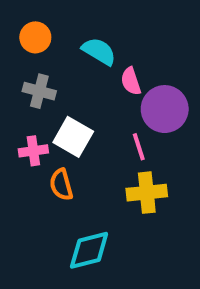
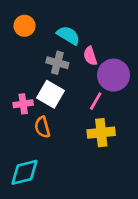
gray cross: (39, 91) -> (57, 63), moved
pink line: (139, 147) -> (96, 101), turned 48
cyan diamond: (89, 250) -> (25, 172), moved

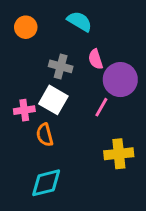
cyan semicircle: (68, 35) -> (80, 21), moved
yellow cross: (101, 133) -> (119, 154), moved
cyan diamond: (25, 172) -> (46, 183), moved

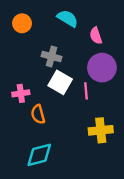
pink semicircle: (96, 59) -> (96, 36), moved
white square: (53, 100) -> (60, 82), moved
pink line: (101, 107) -> (86, 91), turned -35

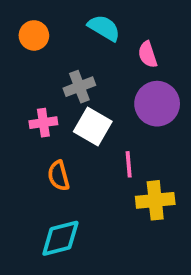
gray cross: (52, 57) -> (79, 87), turned -36
pink line: (86, 91) -> (129, 164), moved
pink cross: (21, 93) -> (43, 123), moved

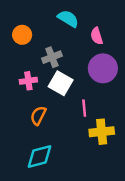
orange circle: (34, 35) -> (22, 35), moved
orange semicircle: (59, 176) -> (38, 116), turned 42

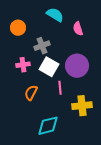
purple circle: (103, 68) -> (77, 66), moved
pink line: (84, 108) -> (60, 88), moved
cyan diamond: (40, 157) -> (48, 126), moved

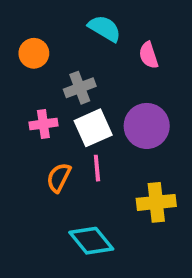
white square: (49, 67) -> (93, 128), turned 36
pink line: (60, 88) -> (97, 168), moved
cyan diamond: (48, 126) -> (91, 241), turned 65

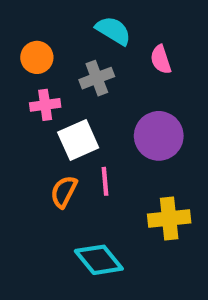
gray cross: (80, 88) -> (97, 78), moved
pink cross: (43, 124) -> (45, 105), moved
white square: (93, 128) -> (78, 140), moved

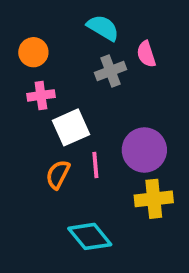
gray cross: (97, 78) -> (110, 71), moved
purple circle: (159, 136) -> (144, 150), moved

